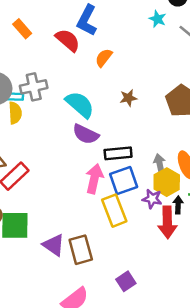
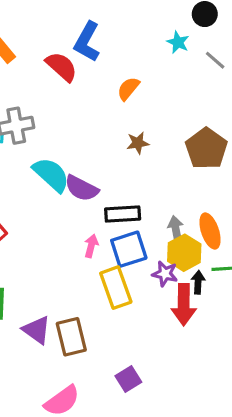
orange semicircle: (104, 58) -> (128, 89), moved
cyan semicircle: (80, 105) -> (51, 175), moved
pink arrow: (94, 179) -> (91, 246), size x0.6

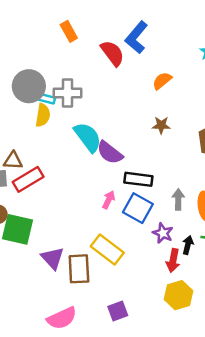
blue square: (129, 249) -> (138, 208), turned 36
yellow hexagon: (184, 253) -> (179, 295), moved
yellow rectangle: (116, 288) -> (107, 249), moved, turned -44
red arrow: (184, 305) -> (173, 260), size x0.7

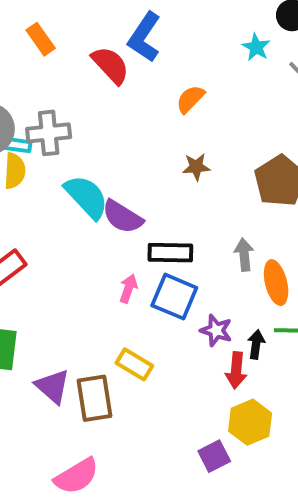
gray arrow: (178, 199) -> (244, 255), moved
yellow rectangle: (107, 249) -> (134, 364), size x0.7
purple square: (118, 311) -> (214, 456), moved

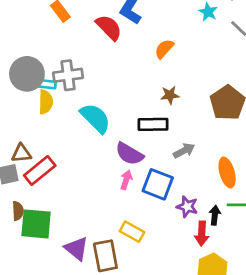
purple semicircle: (122, 217) -> (129, 154), moved
black rectangle: (170, 253) -> (153, 124), moved
gray arrow: (244, 255) -> (184, 151), moved, turned 70

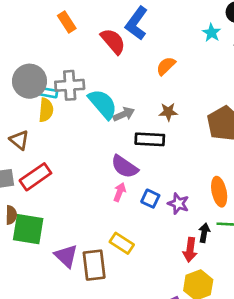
cyan semicircle: (95, 118) -> (103, 104), moved
gray arrow: (184, 151) -> (124, 114), moved
brown triangle: (21, 153) -> (19, 140), moved, turned 40
blue square: (158, 184) -> (150, 199), size x0.6
purple star: (187, 207) -> (178, 204), moved

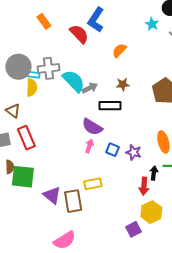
red rectangle: (35, 177) -> (26, 138), turned -75
yellow rectangle: (122, 243) -> (93, 184), turned -42

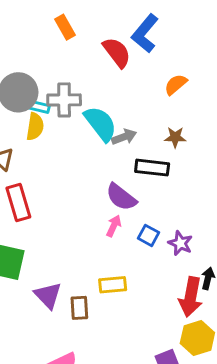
red arrow: (144, 186) -> (191, 297), size x1.4
brown rectangle: (73, 201) -> (79, 308), size x0.7

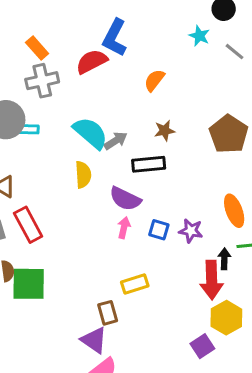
red semicircle: (117, 52) -> (92, 62), turned -68
gray cross: (64, 100) -> (42, 81), moved
yellow semicircle: (35, 127) -> (83, 175), moved
purple triangle: (48, 295) -> (94, 340), moved

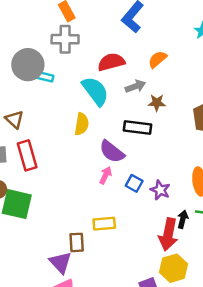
red semicircle: (92, 62) -> (111, 62), moved
gray arrow: (116, 141) -> (135, 86), moved

